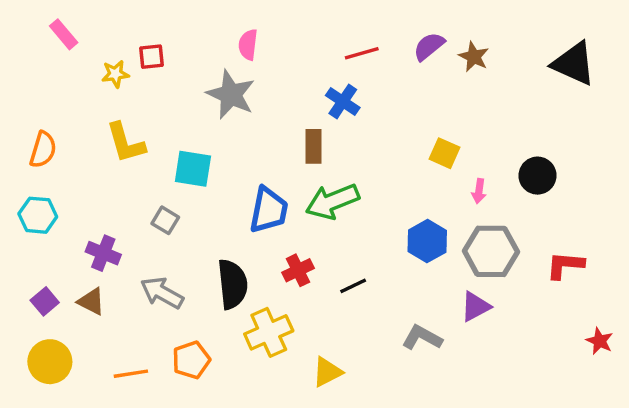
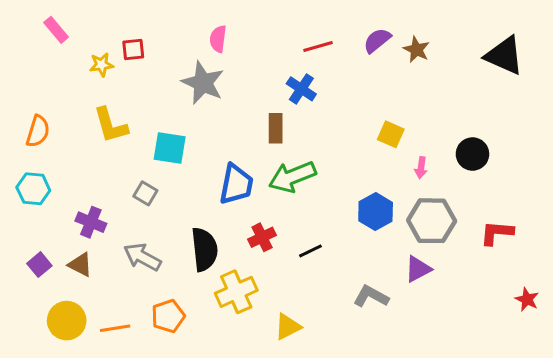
yellow circle: (50, 362) -> (67, 321), moved

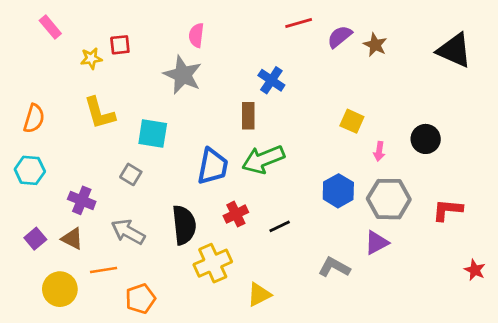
red line: (318, 46) -> (299, 23), moved
orange pentagon: (168, 316) -> (140, 299), moved
orange line: (115, 328) -> (104, 270), moved

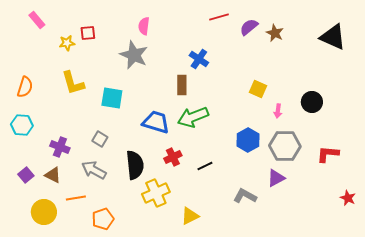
blue trapezoid: (213, 166) -> (156, 122), turned -84
gray square: (131, 174) -> (100, 139), moved

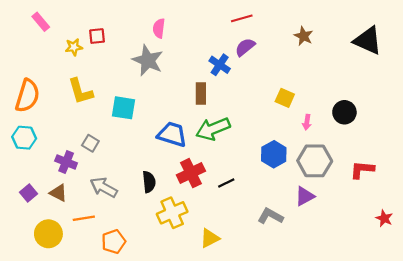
purple semicircle: (249, 27) -> (245, 47), moved
orange semicircle: (25, 87) -> (27, 96), size x1.4
gray square: (100, 139) -> (90, 143), moved
red cross: (173, 157) -> (191, 173), size x1.4
black semicircle: (135, 165) -> (149, 182), size x0.7

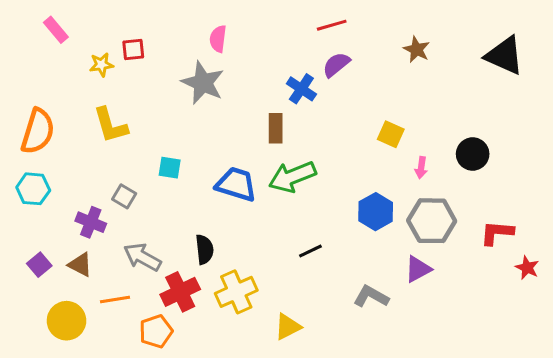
cyan square: (124, 108) -> (170, 168), moved, size x0.7
red cross: (191, 173) -> (180, 292), moved
red star: (384, 218) -> (527, 268), moved

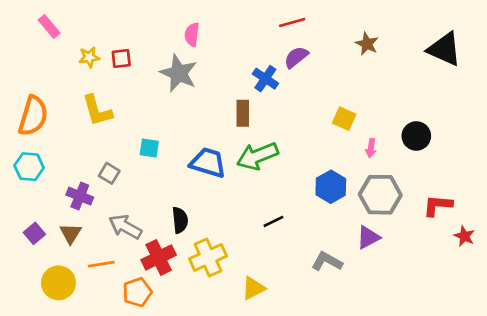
red square: (133, 49) -> (121, 59), moved
brown triangle: (80, 265) -> (70, 233), turned 35

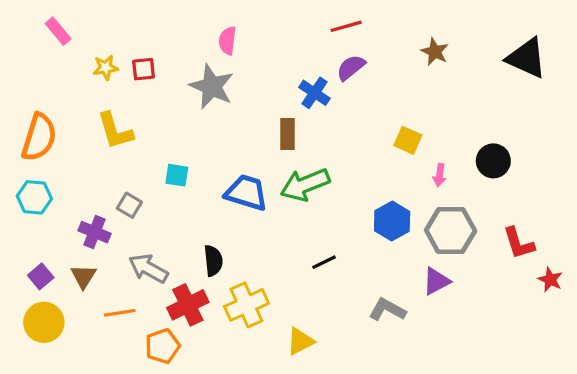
red L-shape: (438, 205) -> (519, 243), turned -112
yellow circle: (58, 283) -> (44, 322), moved

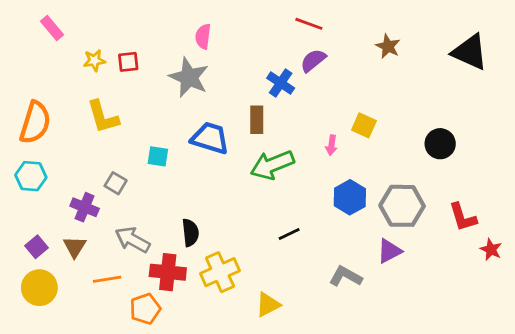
red line: (346, 26) -> (309, 24), turned 36
pink arrow: (440, 175) -> (331, 145), moved
blue trapezoid: (246, 193) -> (210, 138), moved
red cross: (188, 305) -> (168, 272), turned 32

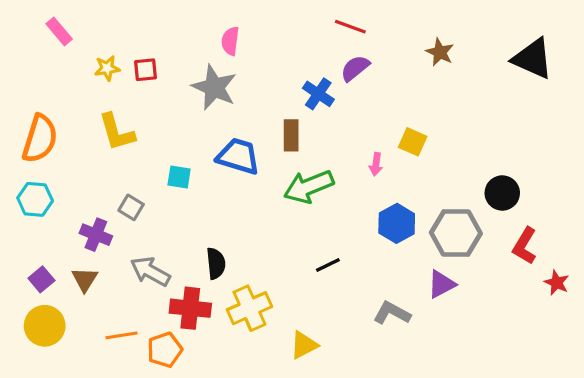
black circle: (440, 144) -> (502, 193), moved
red L-shape: (463, 217) -> (525, 246), turned 48
orange line: (107, 279) -> (121, 335), moved

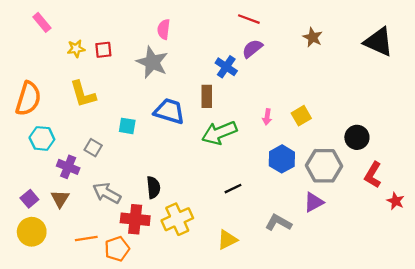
yellow square: (413, 142) -> (301, 116), moved, turned 36
cyan hexagon: (35, 199) -> (42, 138), moved
yellow triangle: (304, 345) -> (227, 240), moved

